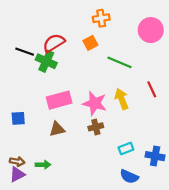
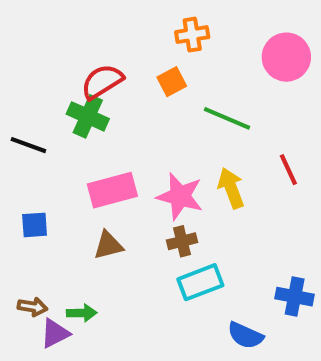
black line: (25, 52) -> (28, 145), moved
cyan rectangle: (126, 149) -> (200, 282), moved, size x1.5
purple triangle: (17, 174) -> (55, 333), moved

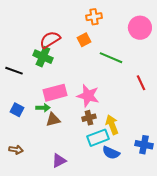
yellow arrow: (231, 188) -> (112, 125), moved
blue square: (35, 225) -> (17, 110), turned 32
green arrow: (82, 313) -> (43, 108), moved
purple triangle: (55, 333) -> (59, 161), moved
blue semicircle: (245, 335) -> (111, 153), moved

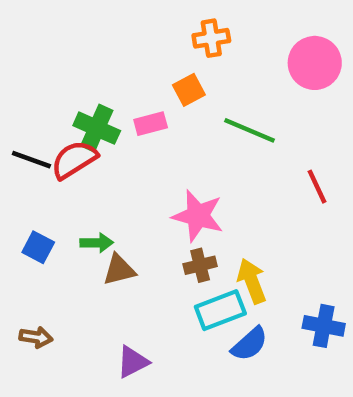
red semicircle: (50, 40) -> (74, 160), moved
pink rectangle: (55, 93) -> (151, 124), moved, size x0.6
blue semicircle: (111, 153) -> (250, 344), turned -66

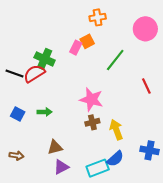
pink rectangle: (151, 124) -> (76, 48), moved, turned -48
green line: (250, 130) -> (115, 60), turned -75
brown triangle: (119, 270) -> (55, 147), moved
cyan rectangle: (220, 310) -> (98, 168), moved

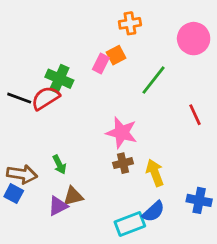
green arrow: (45, 112) -> (59, 164), moved, turned 64
blue square: (18, 114) -> (14, 194), moved
brown arrow: (17, 156) -> (22, 174), moved, size x1.5
purple triangle: (61, 167) -> (58, 206), moved

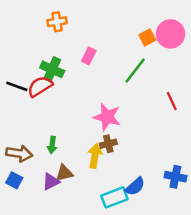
orange cross: (130, 23) -> (57, 22), moved
orange square: (116, 55) -> (147, 38), moved
green arrow: (59, 164) -> (52, 145), turned 35
yellow arrow: (155, 173) -> (95, 156), moved, turned 30
blue square: (14, 194) -> (14, 180), moved

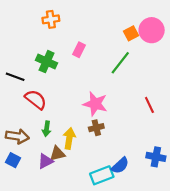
red semicircle: (40, 86) -> (36, 99), moved, turned 70
red line: (172, 101) -> (149, 105), moved
yellow arrow: (95, 156) -> (69, 138), moved

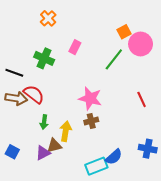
orange cross: (51, 19) -> (48, 18), turned -35
pink circle: (152, 30) -> (141, 44), moved
brown arrow: (17, 136) -> (16, 98), moved

